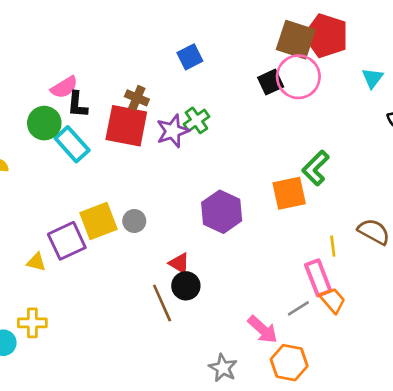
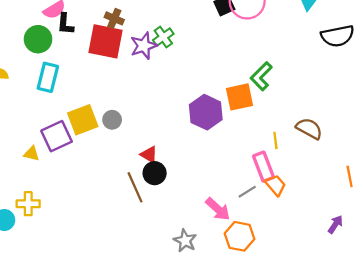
cyan rectangle: (72, 144) -> (48, 77), moved, turned 56
purple hexagon: (222, 212) -> (206, 112), moved

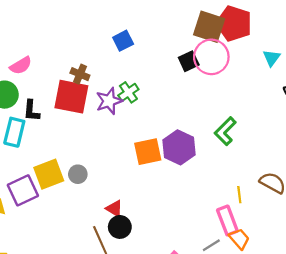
black L-shape: (65, 24) -> (32, 111), moved
orange square: (240, 97) -> (148, 152), moved
purple hexagon: (206, 112) -> (179, 147), moved

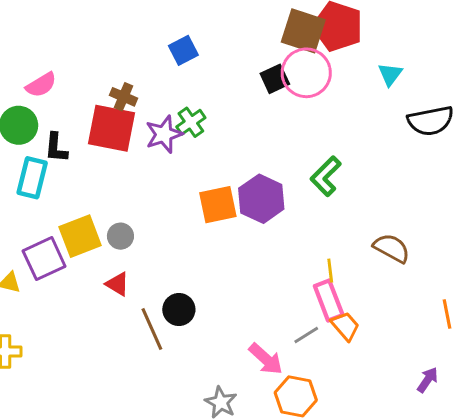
yellow line: (239, 195) -> (330, 271), moved
red triangle: (114, 209) -> (117, 284), moved

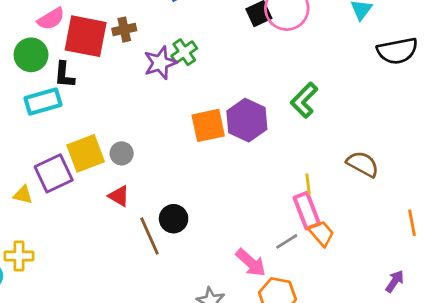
brown cross: (123, 97) -> (124, 30), turned -35
red square: (111, 128) -> (86, 36), moved
cyan rectangle: (32, 178) -> (43, 101), turned 60

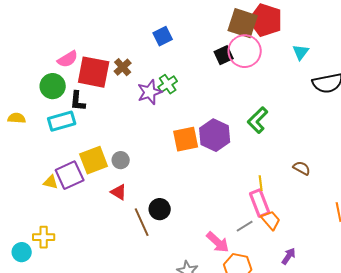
brown cross: (124, 30) -> (123, 67), turned -30
brown semicircle: (363, 164) -> (302, 168), size x0.7
yellow triangle: (23, 195) -> (51, 182), moved
purple arrow: (395, 281) -> (289, 256), moved

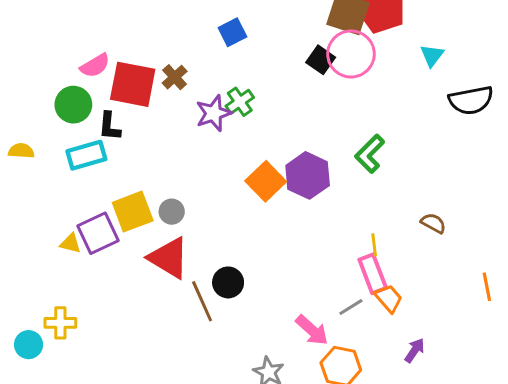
black square: (224, 55) -> (321, 60), turned -30
orange square: (186, 139) -> (266, 181), turned -32
red triangle: (119, 192) -> (169, 258), size x1.8

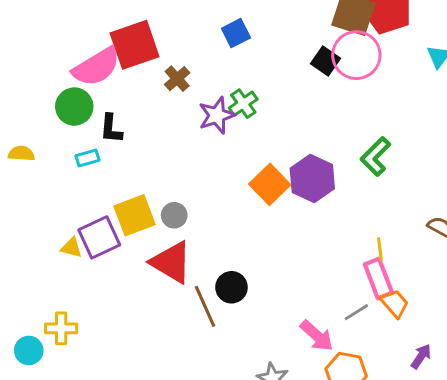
pink semicircle: (95, 66) -> (96, 67), size x1.6
red square: (133, 84) -> (135, 45), moved, turned -30
cyan rectangle: (86, 155) -> (88, 158), size x0.6

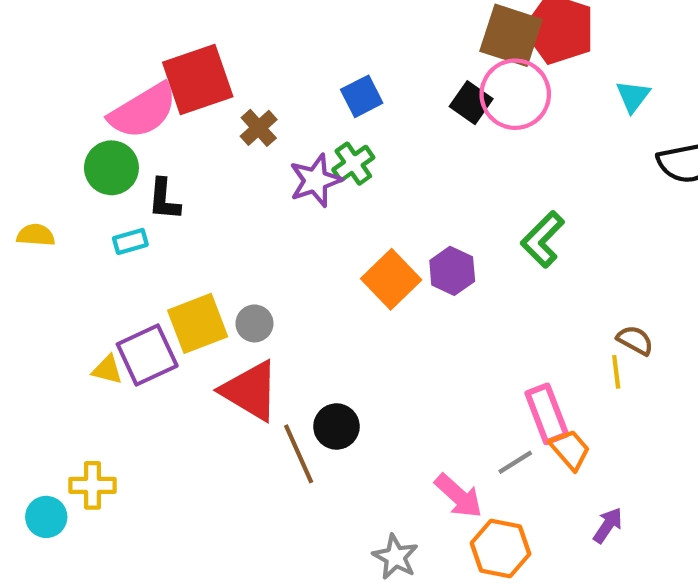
blue square: (236, 33) -> (362, 96), moved
purple hexagon: (312, 179) -> (452, 271), size x0.7
yellow line: (380, 249) -> (616, 372), moved

